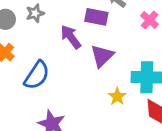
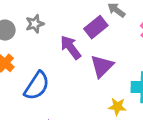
purple rectangle: (96, 17) -> (96, 27), turned -50
yellow star: (117, 96) -> (117, 107), turned -30

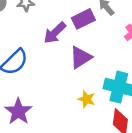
purple arrow: (71, 47) -> (55, 33), turned -110

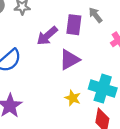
purple rectangle: (83, 19) -> (74, 25), turned -60

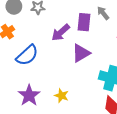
yellow star: (73, 98) -> (62, 96), moved

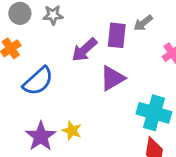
gray arrow: (103, 13) -> (143, 23), turned -88
yellow star: (62, 96) -> (72, 131), moved

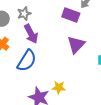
purple rectangle: (117, 35) -> (71, 15), turned -60
purple arrow: (84, 50) -> (31, 34), moved, turned -60

